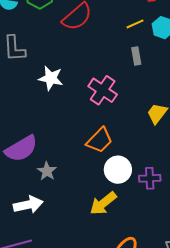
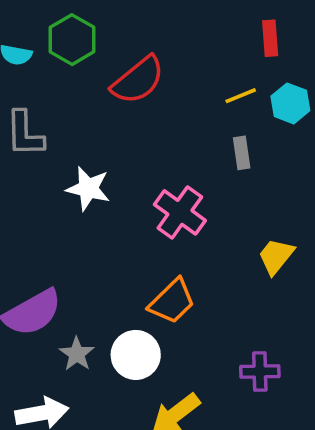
white circle: (118, 170) -> (136, 355), moved

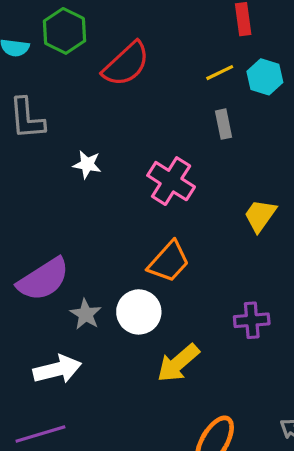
white star: (88, 188) -> (87, 164), size x0.7

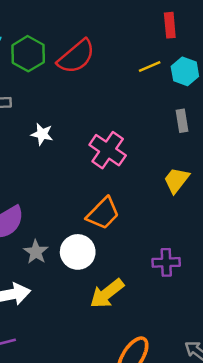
green hexagon: (65, 31) -> (28, 54), moved
gray rectangle: (223, 124) -> (182, 121), moved

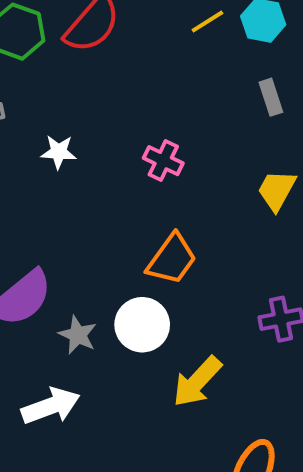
pink cross: (108, 150) -> (163, 161), size x0.7

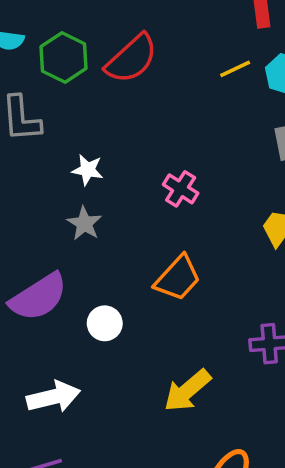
white circle: (142, 325) -> (105, 323), moved, size x0.7
gray star: (78, 335) -> (84, 223), moved

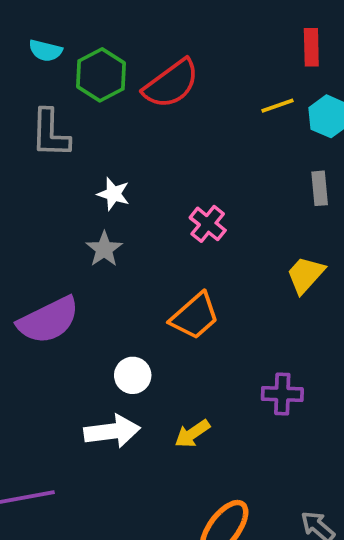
white circle: (105, 323) -> (133, 375), moved
yellow arrow: (187, 391) -> (192, 434), size x0.7
white arrow: (53, 397) -> (112, 431), moved

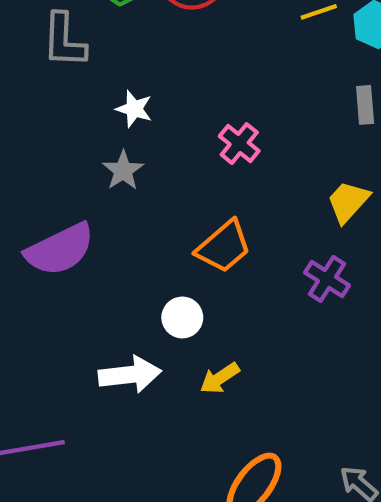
white circle: (133, 375) -> (182, 317), moved
purple cross: (282, 394) -> (327, 279), moved, turned 30

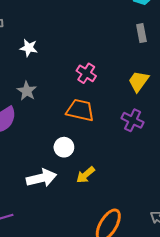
pink cross: (239, 144) -> (86, 73), moved
gray star: (123, 171) -> (27, 91), moved
orange trapezoid: (224, 247) -> (80, 110), turned -120

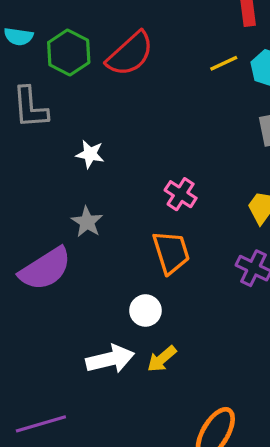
orange trapezoid: (80, 110) -> (171, 252), turned 60
yellow arrow: (86, 175) -> (162, 359), moved

